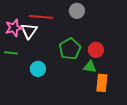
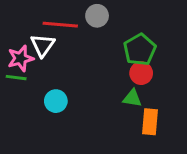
gray circle: (77, 11) -> (97, 16), moved
pink star: (14, 28) -> (21, 58), moved
green pentagon: (70, 49) -> (140, 50), moved

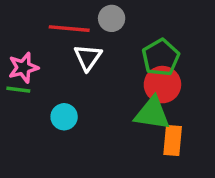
white triangle: (43, 45) -> (88, 57), moved
red circle: (141, 73) -> (162, 85), size x1.4
green triangle: (132, 98) -> (152, 113), size x1.6

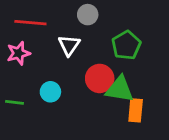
red line: (69, 29) -> (30, 23), moved
red circle: (162, 85) -> (100, 78), moved
green line: (18, 90) -> (14, 102), moved

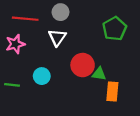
gray circle: (88, 15) -> (61, 12), moved
green pentagon: (126, 45) -> (115, 29), moved
green triangle: (120, 89) -> (99, 74), size x0.6

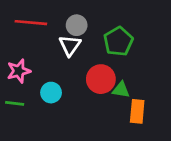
gray circle: (61, 12) -> (77, 25), moved
green pentagon: (115, 29) -> (118, 41), moved
pink star: (15, 44) -> (19, 71), moved

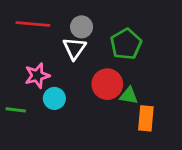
pink star: (19, 71) -> (37, 76), moved

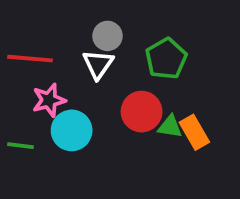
red line: (33, 24) -> (30, 59), moved
cyan circle: (54, 98) -> (72, 130), size x1.4
orange rectangle: (146, 118) -> (194, 132), moved, turned -35

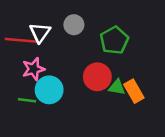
white triangle: (98, 64) -> (40, 32), moved
green line: (21, 146) -> (27, 100), moved

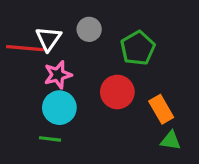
pink star: (33, 69) -> (58, 75), moved
green triangle: (117, 87) -> (171, 141), moved
green line: (27, 100) -> (50, 139), moved

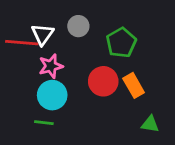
orange rectangle: (161, 109) -> (134, 85), moved

